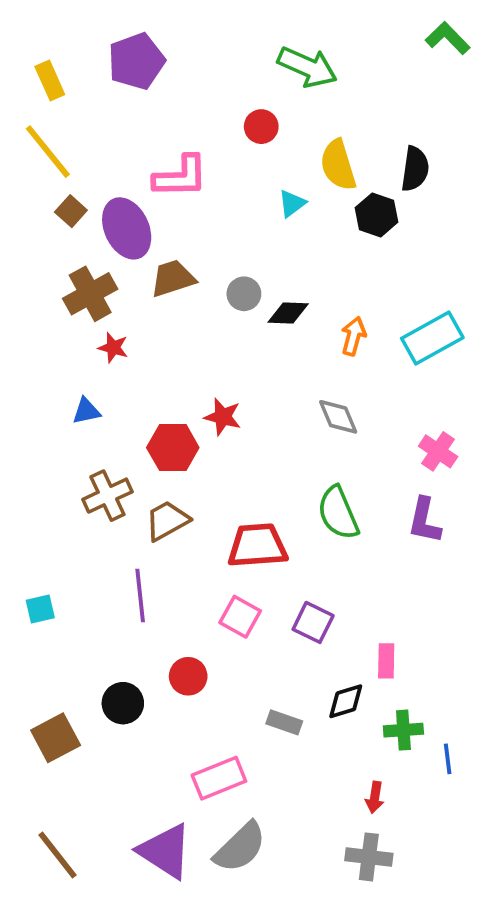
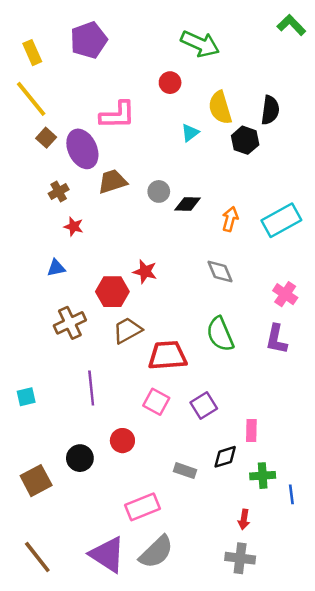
brown cross: (90, 294) -> (59, 191), size x0.6
brown trapezoid: (167, 521) -> (127, 330), moved
purple square: (313, 622) -> (204, 406), turned 32

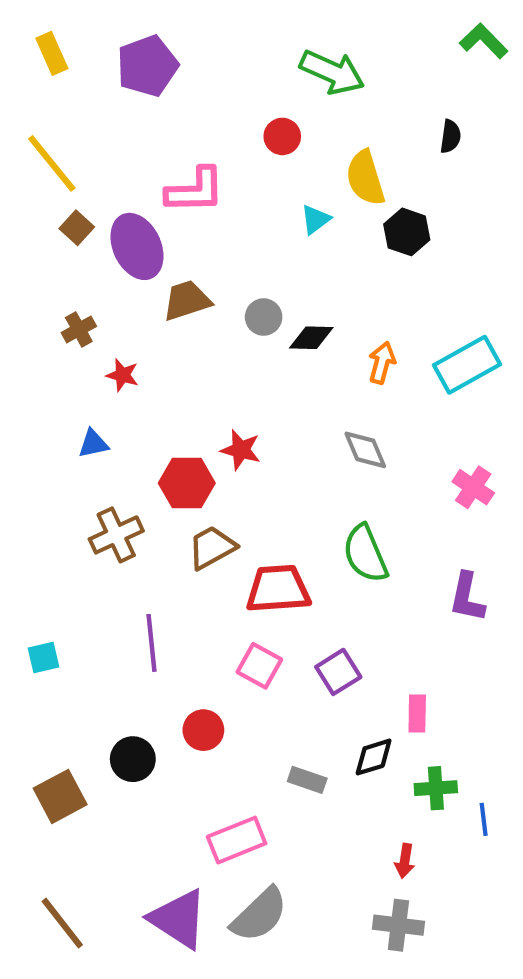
yellow rectangle: (32, 53) -> (52, 53), moved
black semicircle: (270, 110) -> (450, 136), moved, size x0.7
brown cross: (59, 191) -> (79, 329), moved
purple L-shape: (276, 339) -> (467, 597), moved

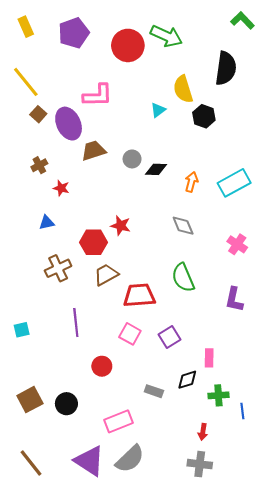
red circle: (282, 136) -> (128, 45), moved, size x1.8
black semicircle: (450, 136) -> (226, 68), size x2.0
black circle: (133, 759) -> (66, 404), moved

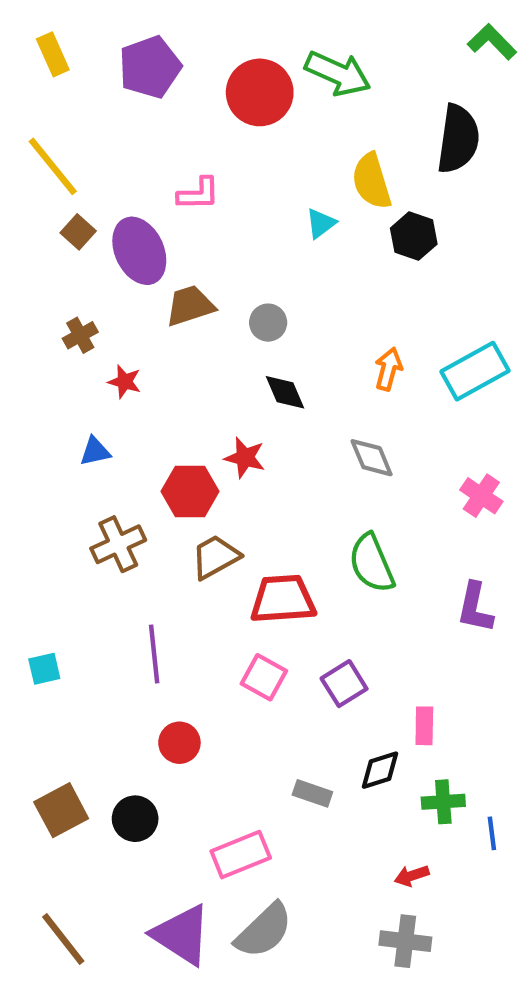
pink L-shape: (98, 95) -> (198, 194), size x0.7
black diamond: (156, 169) -> (285, 392), moved, turned 65
red circle: (102, 366) -> (179, 743), moved
red arrow: (203, 432) -> (412, 876), turned 63

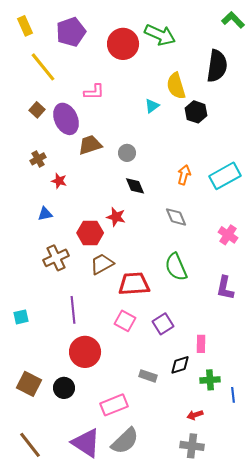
yellow line: (53, 166) -> (43, 67), moved
red circle: (179, 743) -> (85, 352), size x1.6
brown square: (61, 810) -> (29, 384), turned -35

